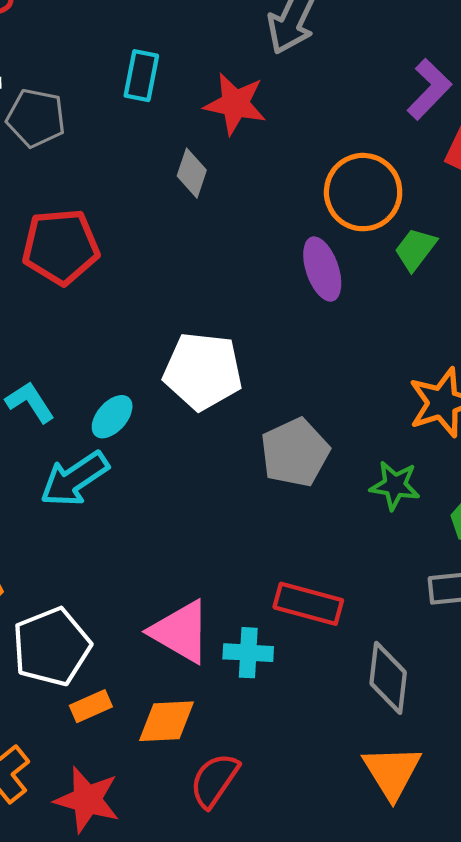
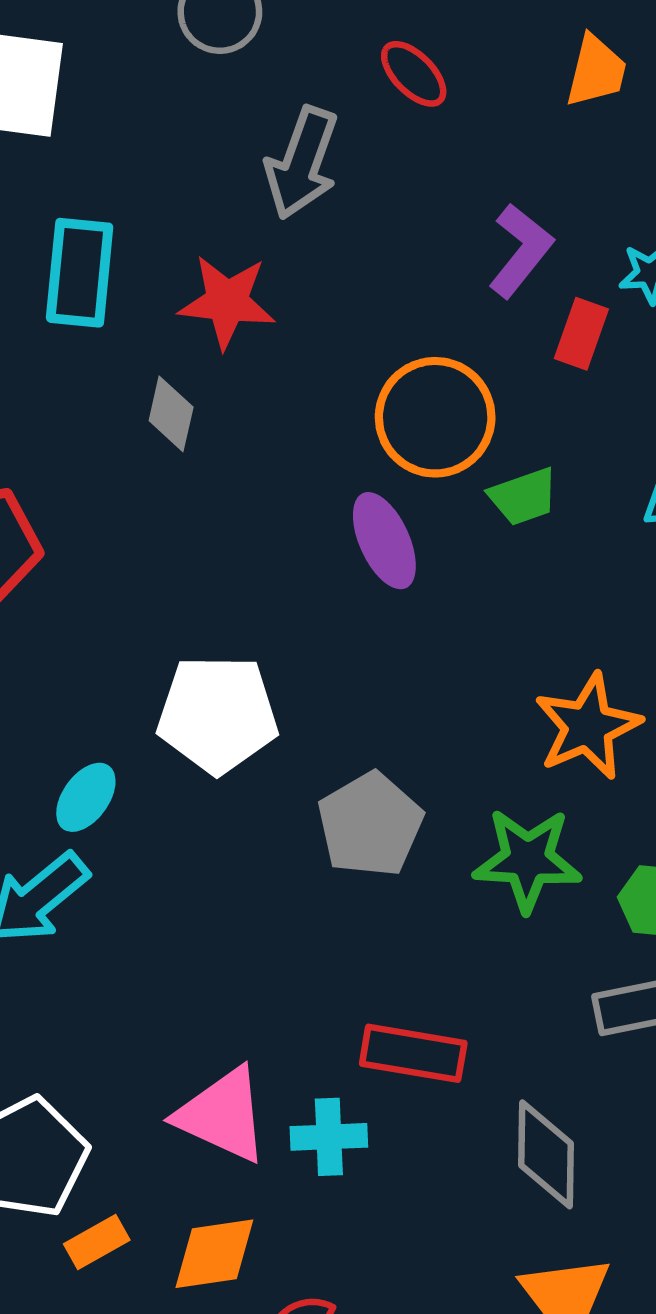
cyan rectangle: (141, 76) -> (80, 273), size x1.4
green trapezoid: (415, 249) -> (523, 497), turned -141
green star: (395, 485) -> (527, 860), size x1.4

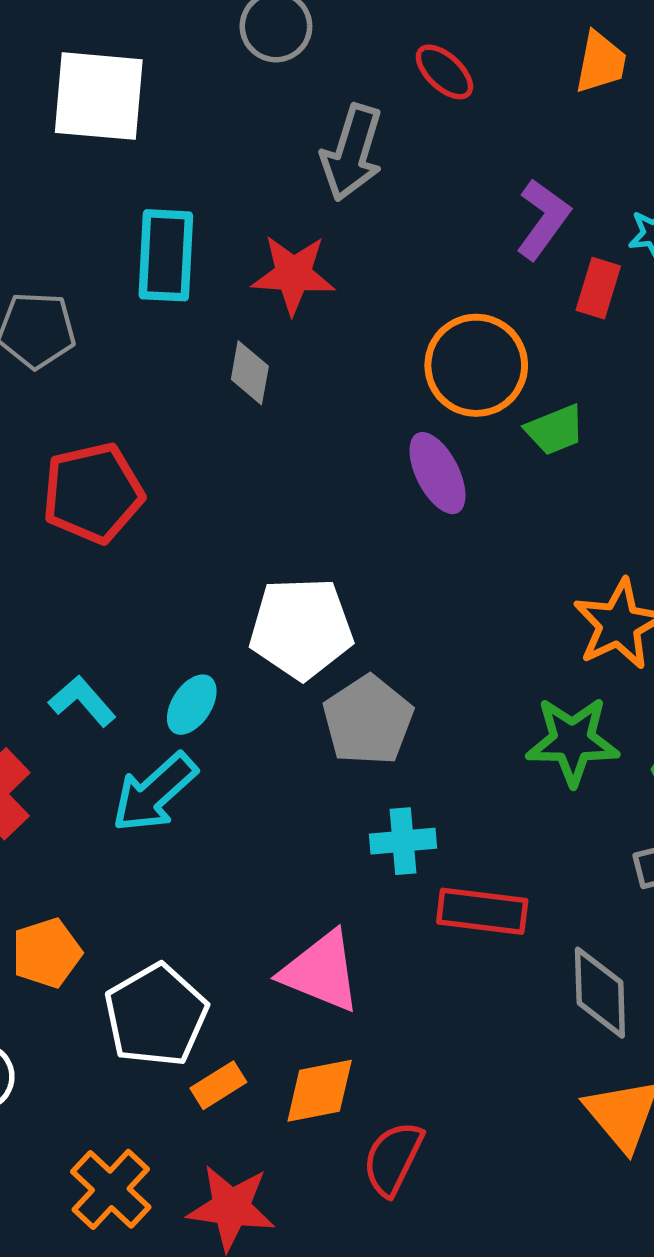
gray pentagon: (370, 825) -> (368, 720), moved
cyan cross: (329, 1137) -> (403, 841), moved

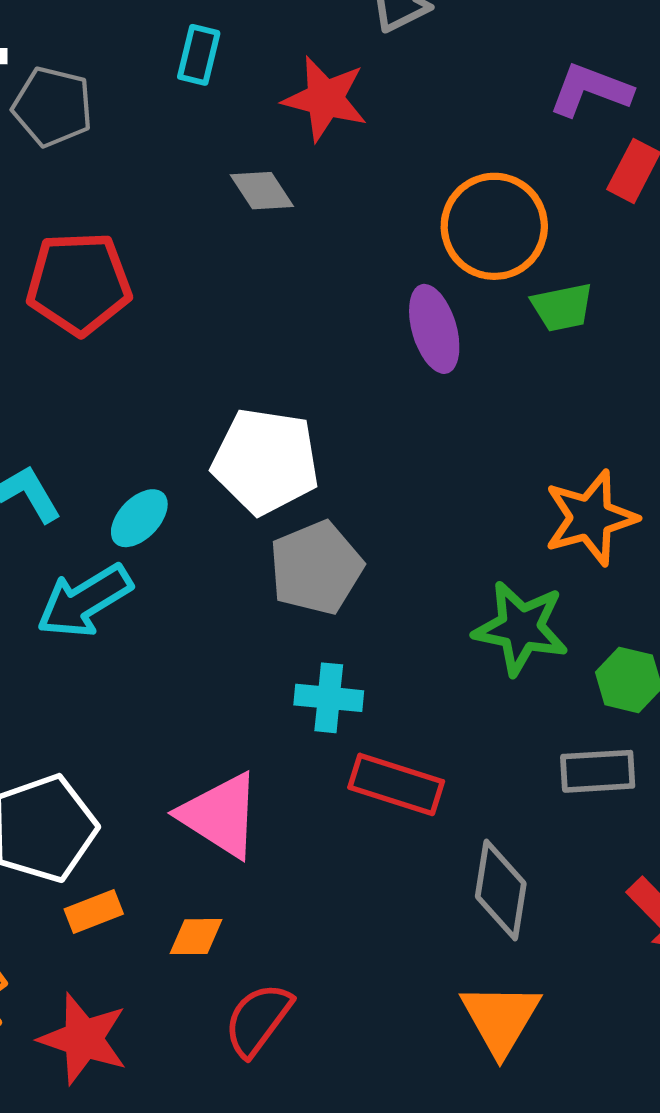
purple L-shape: (543, 219) -> (590, 90), turned -116
cyan rectangle: (166, 255) -> (199, 55), size x0.6
gray diamond: (250, 373) -> (262, 191), turned -54
orange diamond: (320, 1091) -> (196, 937), size x0.7

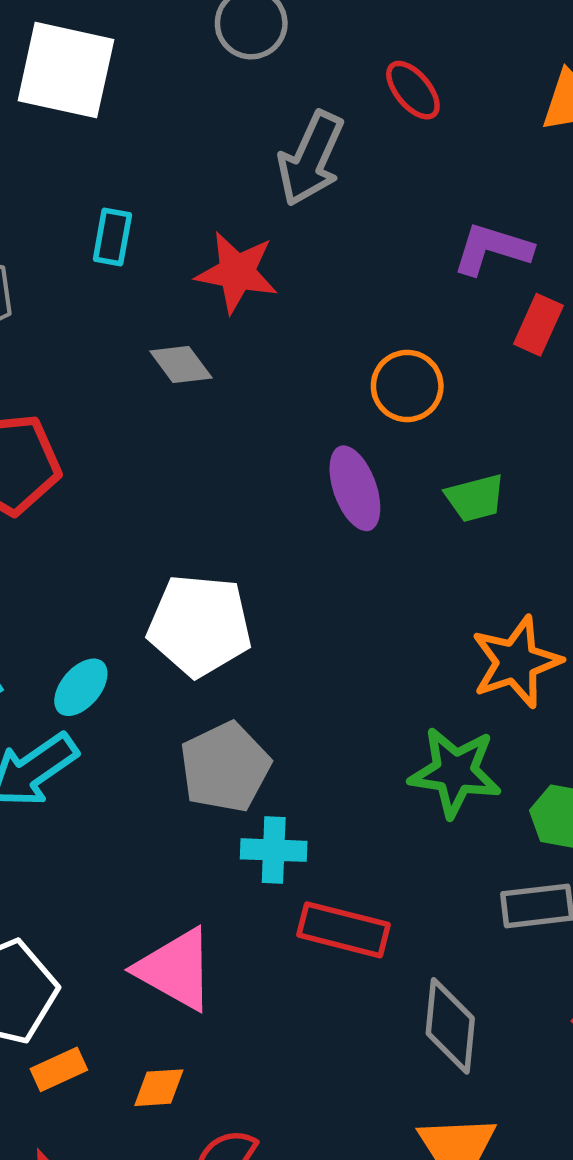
orange circle: (494, 226) -> (407, 386), size x0.7
green trapezoid: (562, 307) -> (475, 498), moved
gray pentagon: (316, 568) -> (225, 767), moved

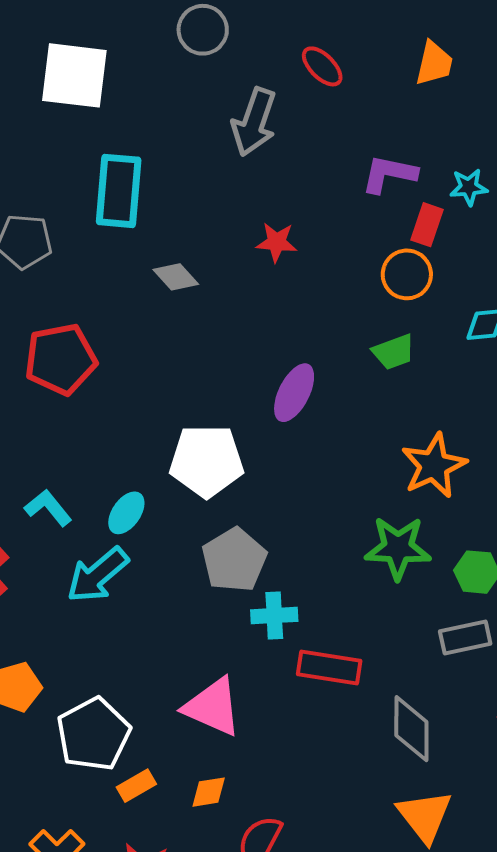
cyan rectangle: (112, 237) -> (119, 191), size x1.8
red star: (237, 272) -> (277, 242), moved, size x0.7
orange circle: (407, 386) -> (407, 274), moved
purple ellipse: (355, 488) -> (294, 393), moved, turned 52

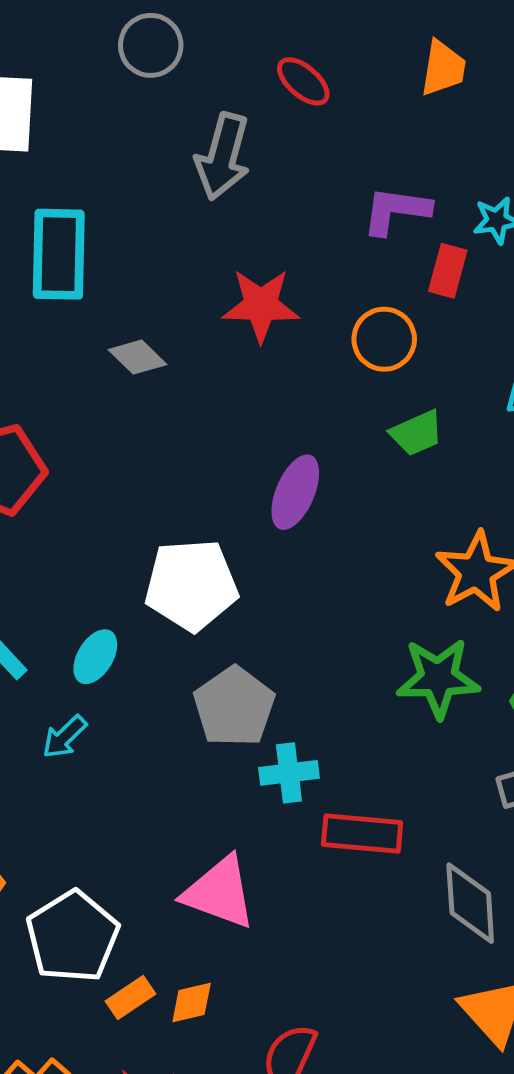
red star: (277, 242) -> (261, 305), size x1.5
orange circle: (407, 274) -> (384, 339), moved
cyan arrow: (98, 575) -> (64, 737), size x0.6
orange diamond: (209, 792) -> (192, 1002), moved

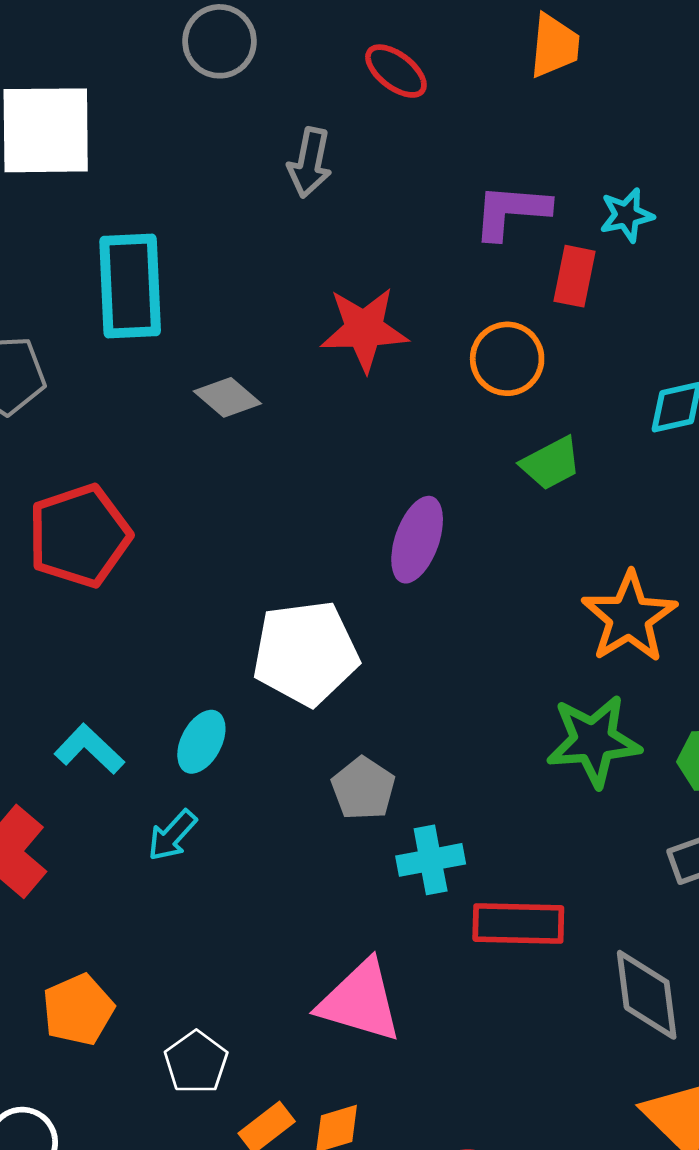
gray arrow: (223, 157) -> (310, 163), size x0.7
gray pentagon: (234, 707) -> (363, 788), size x0.7
white pentagon: (72, 937) -> (196, 1062), size x0.6

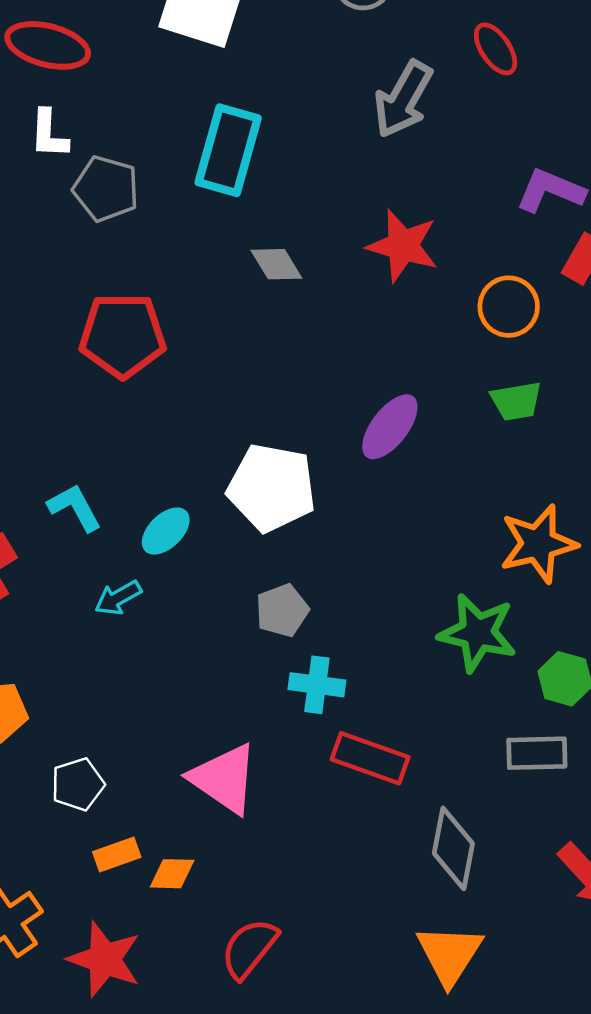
gray arrow: (310, 163) -> (403, 99), size x1.4

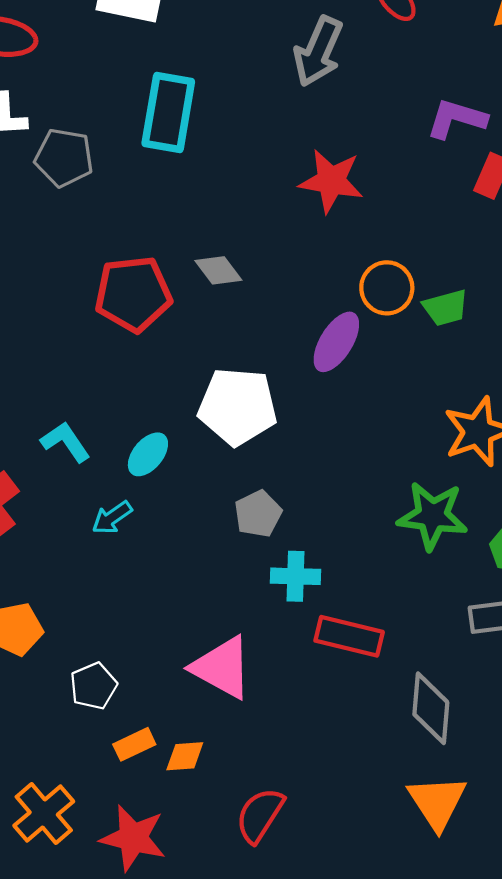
gray diamond: (276, 264) -> (218, 270), moved
orange circle: (509, 307) -> (387, 288), moved
red pentagon: (123, 335) -> (133, 294), moved

